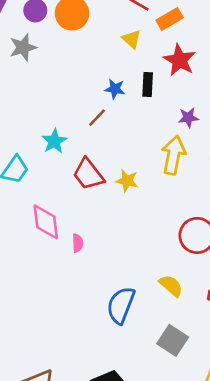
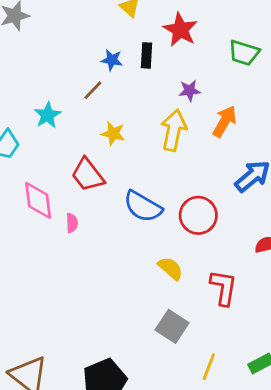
red trapezoid: (88, 174) -> (88, 175), moved
yellow star: (127, 181) -> (113, 134), moved
blue semicircle: (121, 305) -> (143, 206), moved, turned -81

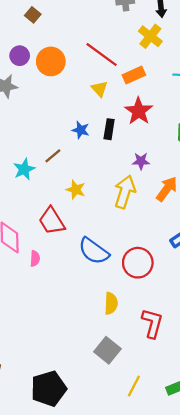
brown line: (93, 90) -> (53, 156), moved
yellow semicircle: (171, 268) -> (111, 303), turned 45

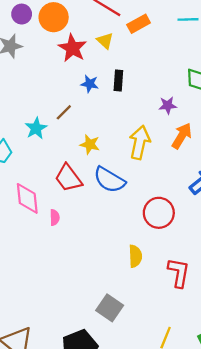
red star: (139, 111) -> (72, 48), moved
purple star: (141, 161) -> (168, 105), moved
blue semicircle: (94, 251) -> (109, 180), moved
gray square: (107, 350) -> (110, 308), moved

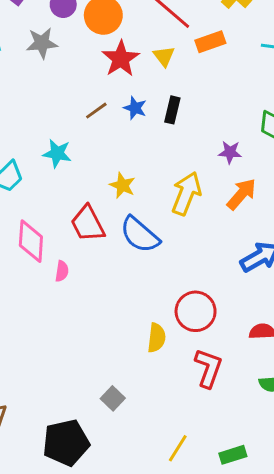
brown line: (64, 112) -> (96, 111), moved
cyan star: (36, 128) -> (57, 153), turned 30
red circle: (159, 213) -> (196, 311), moved
gray square: (110, 308) -> (113, 398), size x0.7

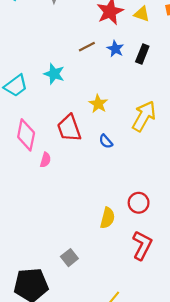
yellow triangle: (164, 56) -> (142, 14), turned -42
blue semicircle: (140, 235) -> (106, 141), size x0.5
red circle: (196, 311) -> (139, 203), size x0.7

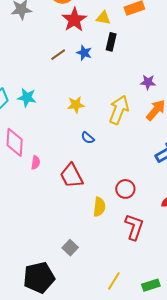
black rectangle: (142, 54) -> (111, 42), moved
cyan star: (54, 74) -> (27, 97), moved
yellow star: (98, 104) -> (76, 105), turned -30
red trapezoid: (69, 128) -> (71, 176), moved

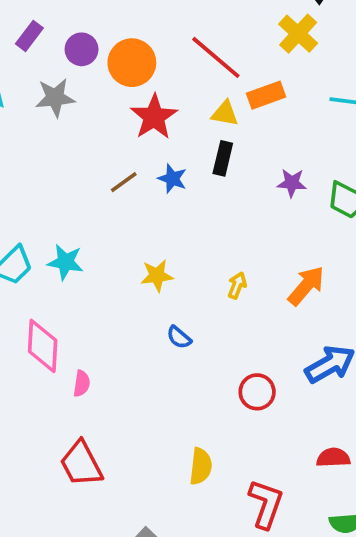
yellow triangle: (103, 18) -> (225, 114), moved
purple star: (148, 82) -> (292, 183), moved
yellow arrow: (119, 110) -> (237, 285), size x0.5
red trapezoid: (71, 176) -> (81, 464), moved
red circle: (125, 189) -> (257, 392), moved

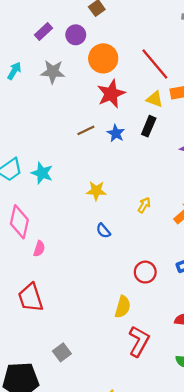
purple circle: (82, 49) -> (76, 35), moved
yellow semicircle: (201, 466) -> (123, 307), moved

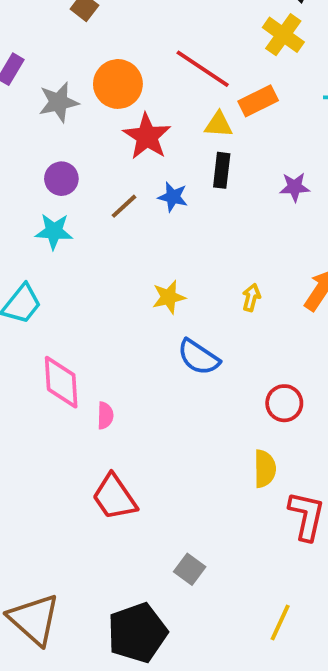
purple circle: (76, 35) -> (61, 179), moved
gray star: (53, 72) -> (59, 102), moved
cyan star: (42, 173) -> (54, 231), moved
blue semicircle: (103, 231) -> (198, 357), size x1.6

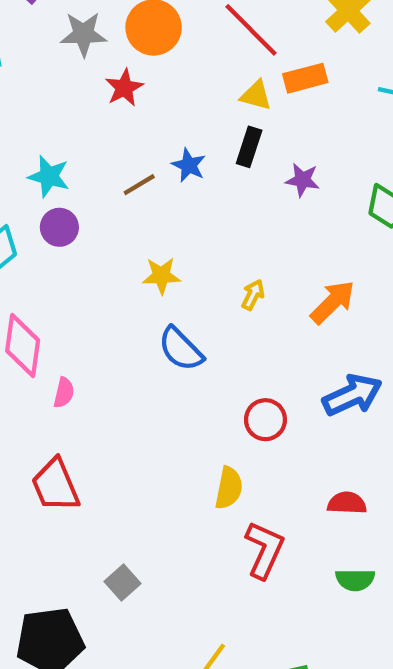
red star: (147, 136) -> (124, 88), moved, size x0.7
purple circle: (61, 179) -> (59, 227), moved
purple star: (295, 187) -> (302, 180), moved
brown line: (124, 206) -> (139, 185), moved

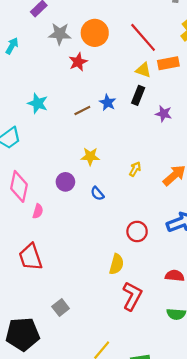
purple circle: (59, 227) -> (65, 182), moved
blue semicircle: (181, 349) -> (97, 194), size x0.6

